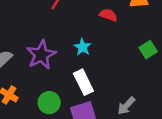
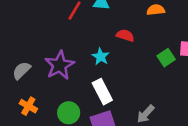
red semicircle: (108, 15) -> (125, 35), moved

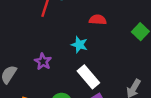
purple star: (60, 65) -> (43, 61), size x0.6

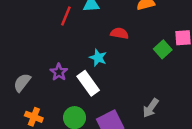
white rectangle: (88, 77) -> (88, 83), moved

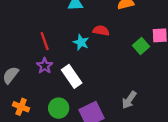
red line: (66, 16) -> (45, 41), moved, turned -42
cyan star: (98, 58) -> (81, 42), moved

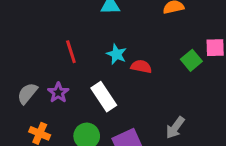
red semicircle: (101, 31) -> (141, 67), moved
purple star: (45, 66) -> (58, 93), moved

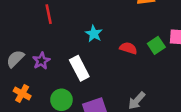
red line: (71, 52) -> (49, 14), moved
red semicircle: (141, 67) -> (128, 48), moved

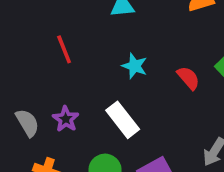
red semicircle: (128, 48) -> (188, 78), turned 42
gray semicircle: (15, 59) -> (27, 123), turned 114

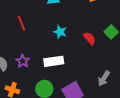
white rectangle: (123, 120) -> (54, 61), turned -60

